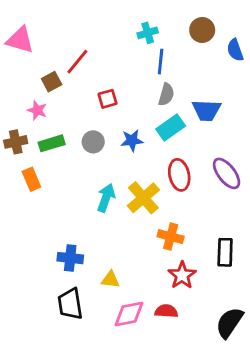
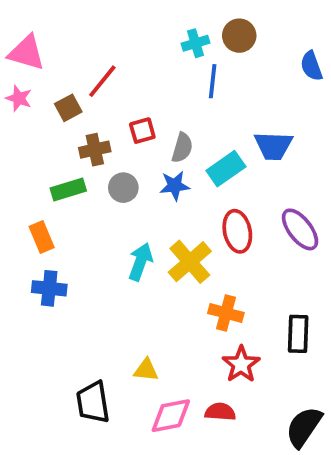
brown circle: (202, 30) -> (239, 36), moved
gray semicircle: (166, 95) -> (182, 148), moved
pink star: (37, 110) -> (19, 98), moved
brown cross: (16, 142) -> (95, 150), moved
blue cross: (70, 258) -> (49, 288), moved

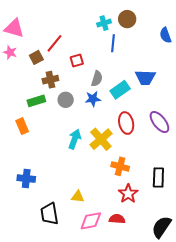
red square: (142, 131) -> (77, 60), moved
blue cross: (49, 288) -> (26, 179), moved

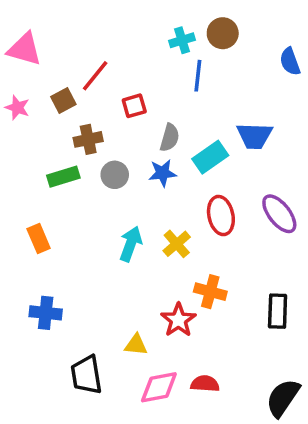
pink star: (10, 52) -> (17, 108), moved
orange rectangle: (22, 126) -> (39, 239), moved
yellow cross: (101, 139) -> (177, 244), size x0.7
red star: (128, 194) -> (178, 320), moved

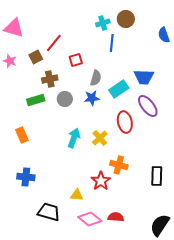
purple ellipse: (279, 214) -> (148, 106), moved
black trapezoid: (86, 375) -> (49, 212), turned 115
pink diamond: (159, 387) -> (90, 219), turned 50

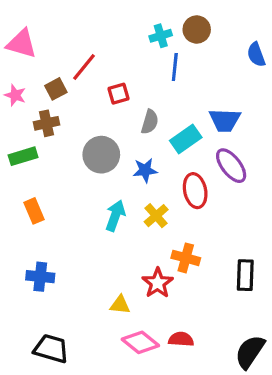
brown cross: (50, 79) -> (47, 123), moved
blue star: (92, 98) -> (145, 170), moved
gray circle: (65, 99) -> (101, 155), size x1.5
green rectangle: (36, 100) -> (23, 156), moved
black trapezoid: (49, 212) -> (51, 349), moved

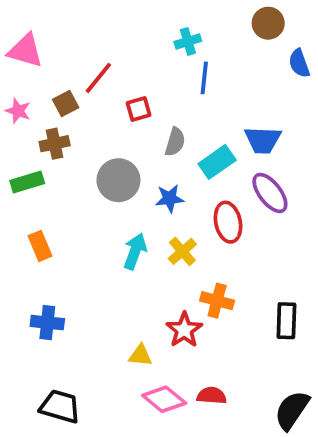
brown circle: (197, 29) -> (268, 23), moved

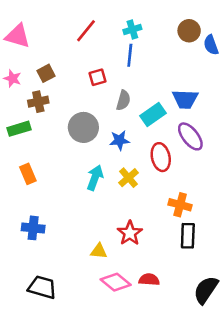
brown circle: (268, 23) -> (189, 31), moved
red line: (98, 78) -> (86, 31), moved
blue line: (204, 78) -> (130, 55), moved
orange cross: (217, 301) -> (180, 205), moved
black rectangle: (286, 321) -> (188, 236), moved

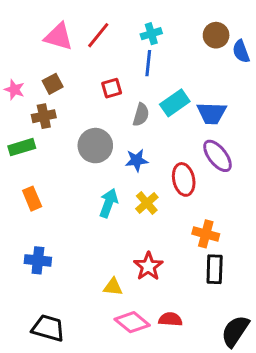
pink triangle: (18, 36) -> (59, 37), moved
cyan rectangle: (153, 115) -> (175, 103), moved

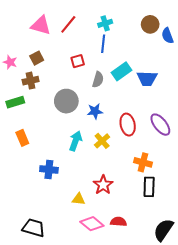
purple ellipse: (217, 156) -> (160, 125), moved
blue cross: (38, 260) -> (49, 170), moved

